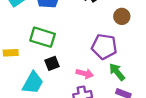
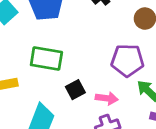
black square: (52, 63) -> (75, 90), moved

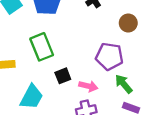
green rectangle: (46, 59) -> (42, 47), turned 52

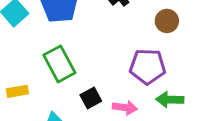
green arrow: (124, 84) -> (170, 100), turned -42

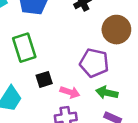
brown circle: (167, 21) -> (116, 30), size x1.5

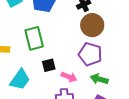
brown circle: (116, 30) -> (92, 25), moved

